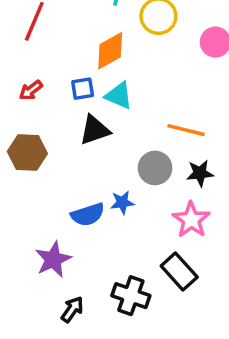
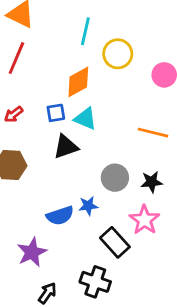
orange line: (186, 130) -> (153, 133), moved
black rectangle: (179, 271) -> (115, 242), moved

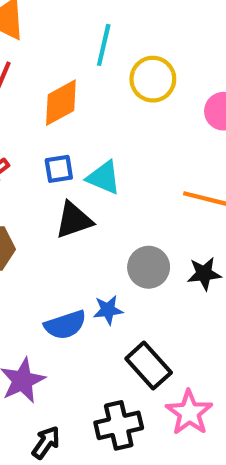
orange diamond: (78, 82) -> (61, 103), moved
pink star: (144, 220) -> (189, 413), moved
black cross: (95, 282) -> (119, 425), turned -32

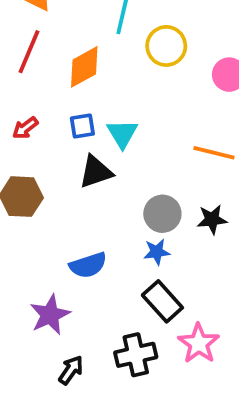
cyan triangle: (104, 177) -> (122, 134), turned 36
blue star: (108, 310) -> (157, 252), moved

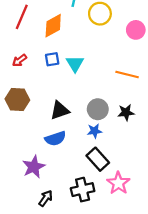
black triangle: (96, 172) -> (60, 110), moved

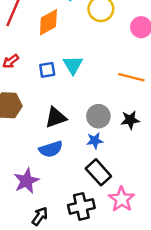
blue square: (52, 59) -> (47, 70), moved

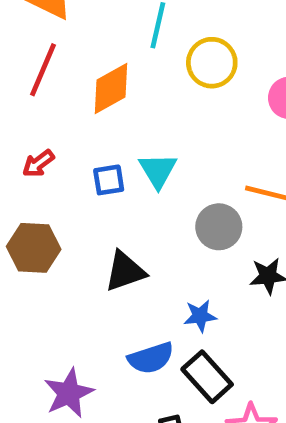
gray circle: (98, 116) -> (219, 227), moved
blue semicircle: (51, 149) -> (151, 358), moved

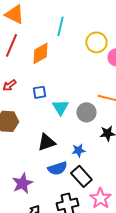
yellow circle: (212, 63) -> (96, 42), moved
cyan triangle: (158, 171) -> (60, 107), moved
black triangle: (125, 271) -> (46, 142), moved

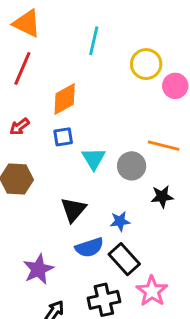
orange diamond: (40, 53) -> (65, 99), moved
black triangle: (46, 142) -> (73, 210), turned -30

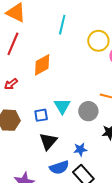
blue square: (63, 137) -> (41, 115), moved

